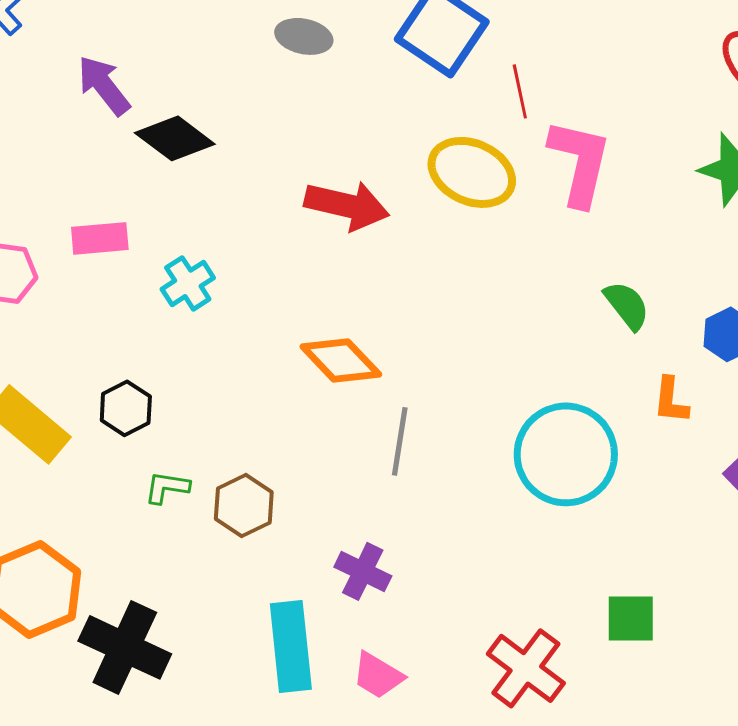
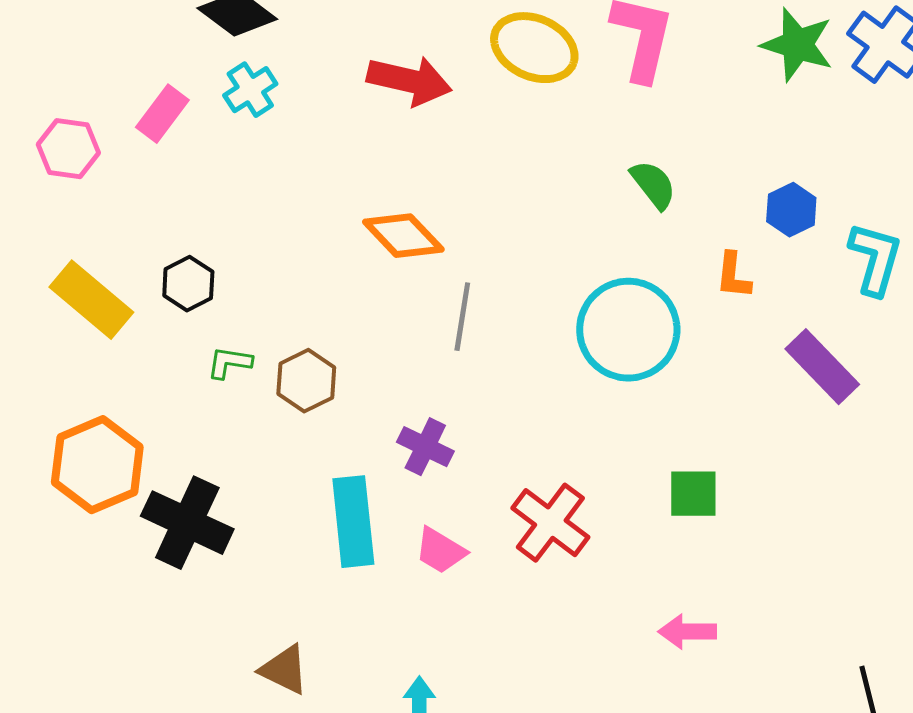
pink rectangle: (100, 238) -> (162, 114), turned -48
cyan cross: (188, 283) -> (250, 90), moved
green semicircle: (627, 305) -> (653, 185), moved
red cross: (526, 668) -> (550, 523), moved

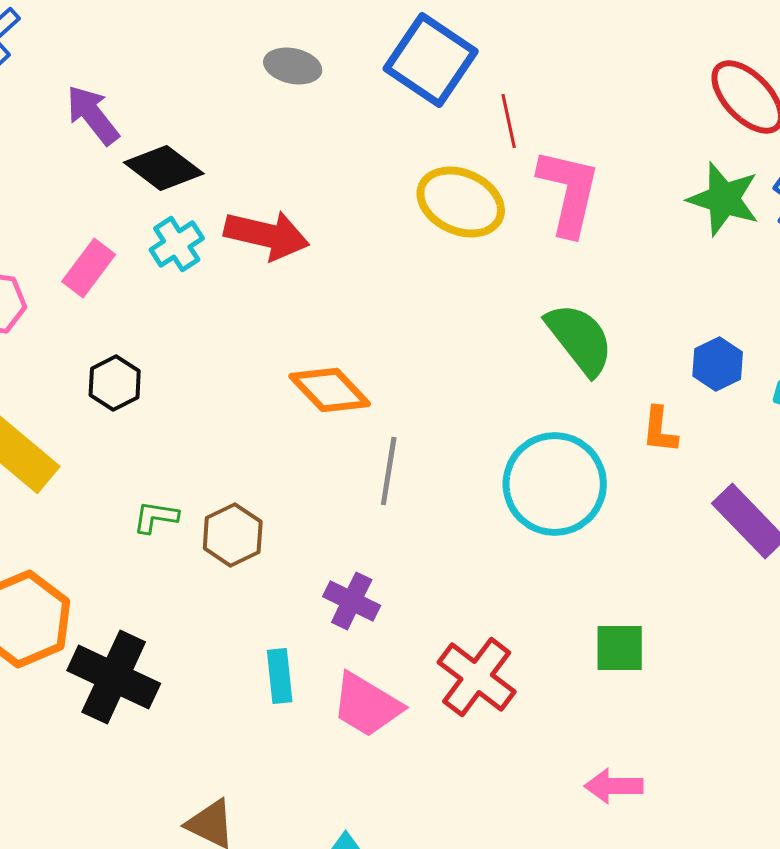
red arrow: (409, 81) -> (267, 235), moved
green semicircle: (653, 185) -> (580, 339), size x1.5
black hexagon: (188, 284) -> (115, 383), moved
cyan rectangle: (353, 522) -> (280, 676), size x0.6
pink trapezoid: (440, 551) -> (367, 705), size x1.4

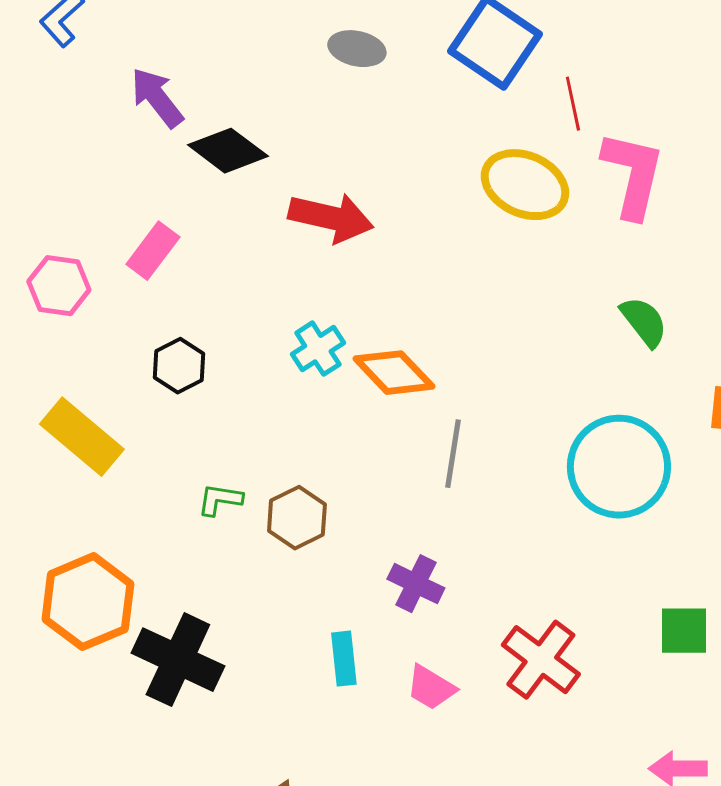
cyan cross: (177, 244) -> (318, 349), moved
green semicircle: (580, 339) -> (644, 322), size x0.7
pink trapezoid: (367, 705) -> (431, 688), size x0.7

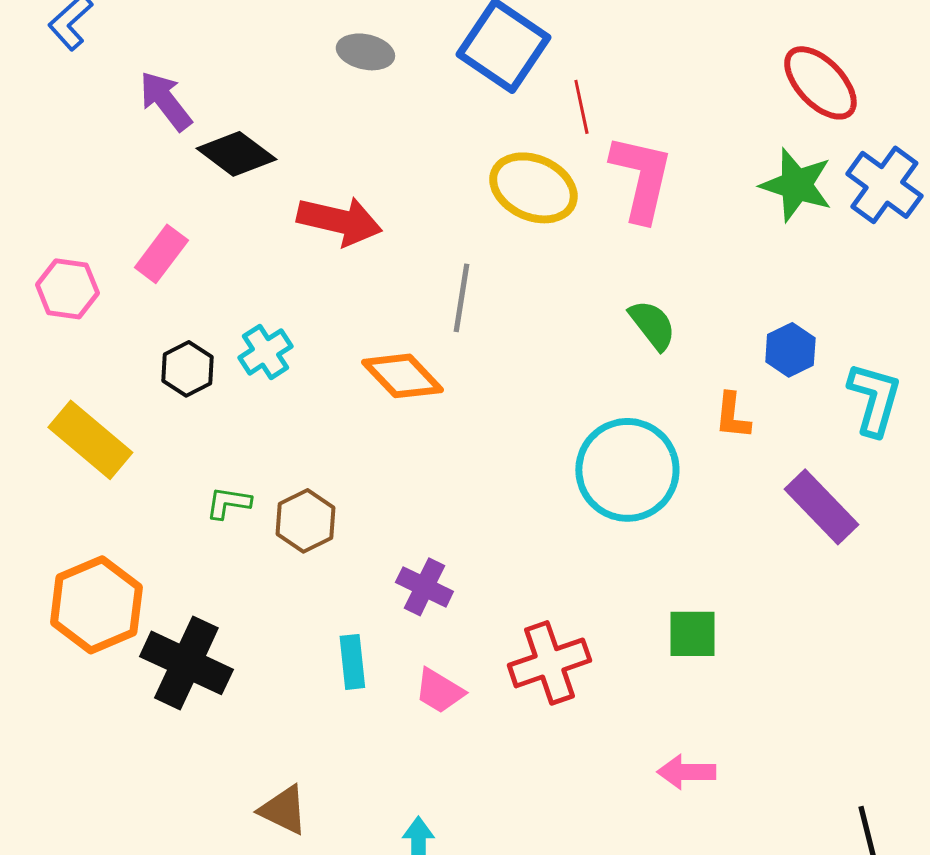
cyan cross: (318, 349) -> (265, 352), moved
gray line: (453, 454) -> (461, 298), moved
red cross: (541, 660) -> (549, 663), turned 34

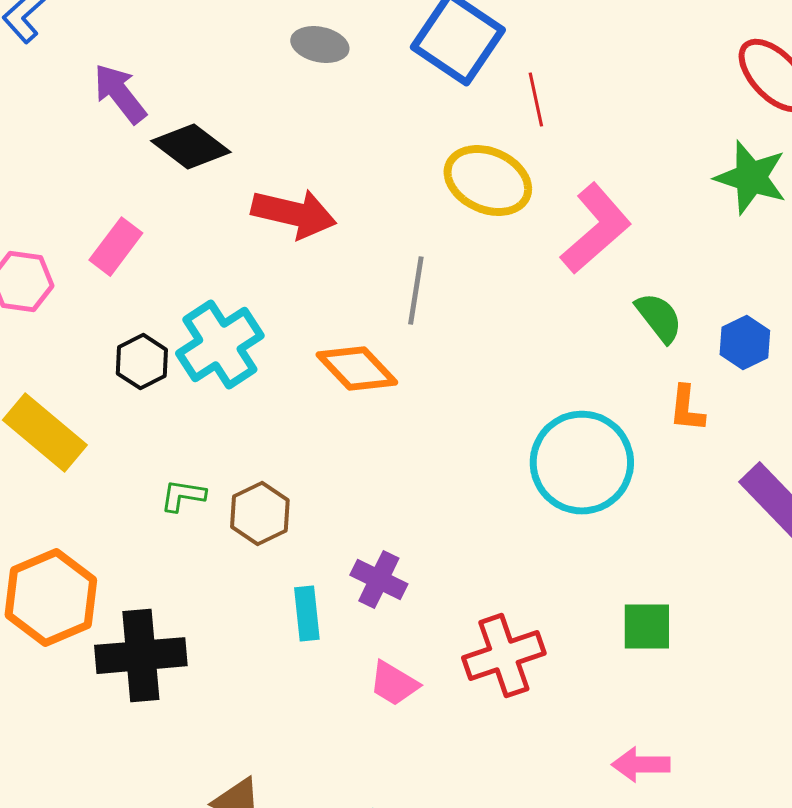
pink L-shape: (641, 178) -> (596, 229), moved, turned 36
green semicircle: (652, 325) -> (659, 318), moved
cyan cross: (265, 352) -> (220, 345), size x1.6
cyan rectangle: (352, 662) -> (307, 614), moved
black cross: (186, 663) -> (141, 656), turned -30

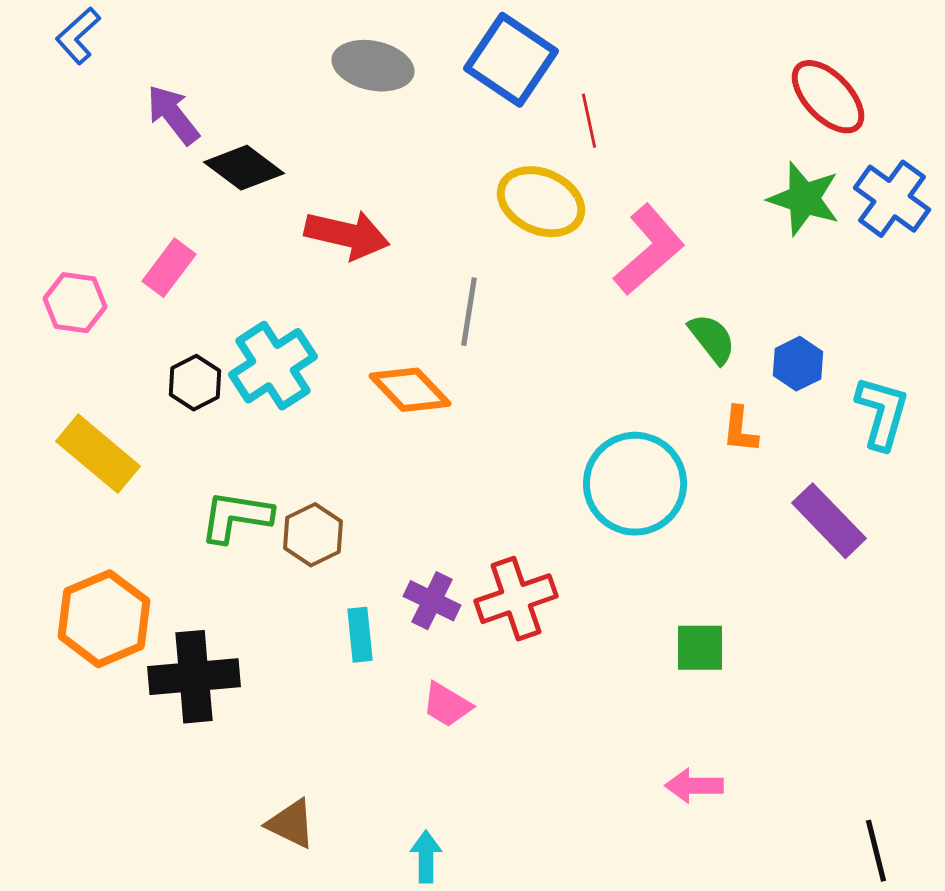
gray ellipse: (320, 45) -> (373, 66), size x1.4
green L-shape: (183, 496) -> (236, 517), size x1.6
red cross: (504, 656) -> (516, 599), moved

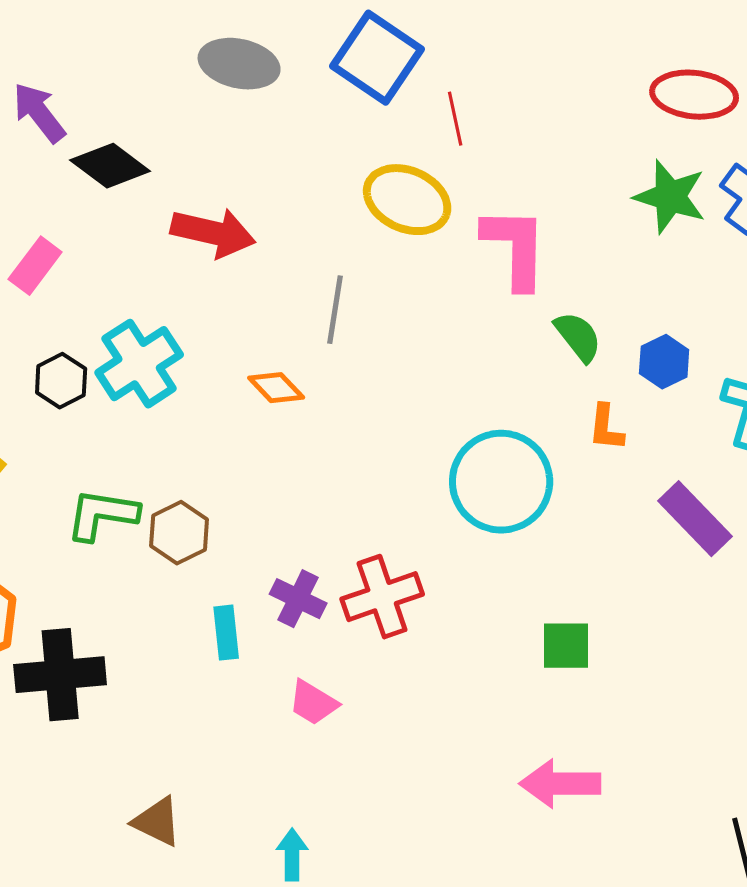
red ellipse: (828, 97) -> (694, 95), turned -40
pink L-shape: (649, 250) -> (515, 248), turned -48
orange diamond: (410, 390) -> (276, 388), size x0.7
pink arrow: (694, 786) -> (560, 784), size x1.4

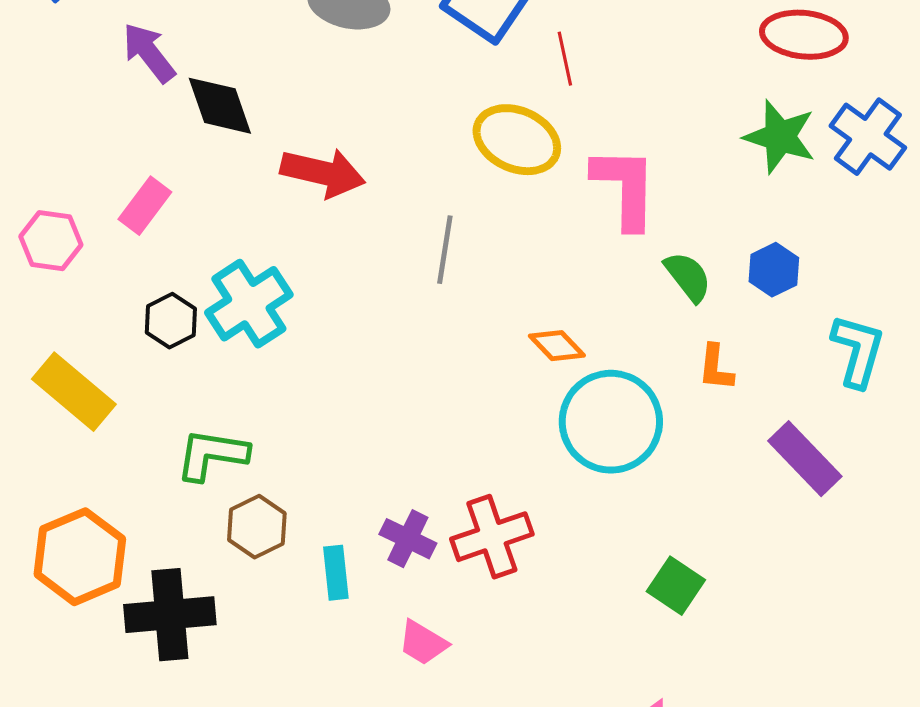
black diamond: (110, 166) -> (220, 106), turned 34
blue hexagon: (664, 362) -> (774, 270), moved
orange diamond: (276, 388) -> (557, 346), moved
brown hexagon: (179, 533) -> (257, 527), moved
green square: (566, 646) -> (676, 586), turned 34

